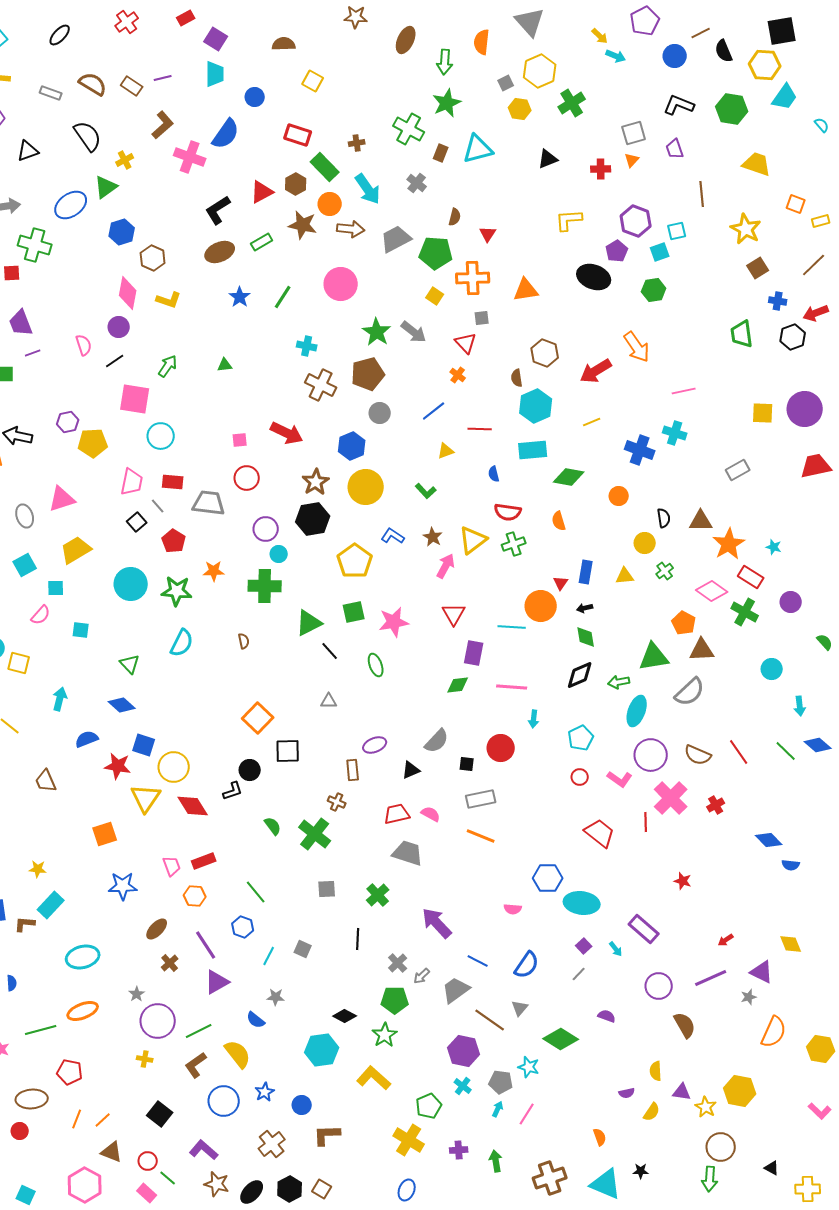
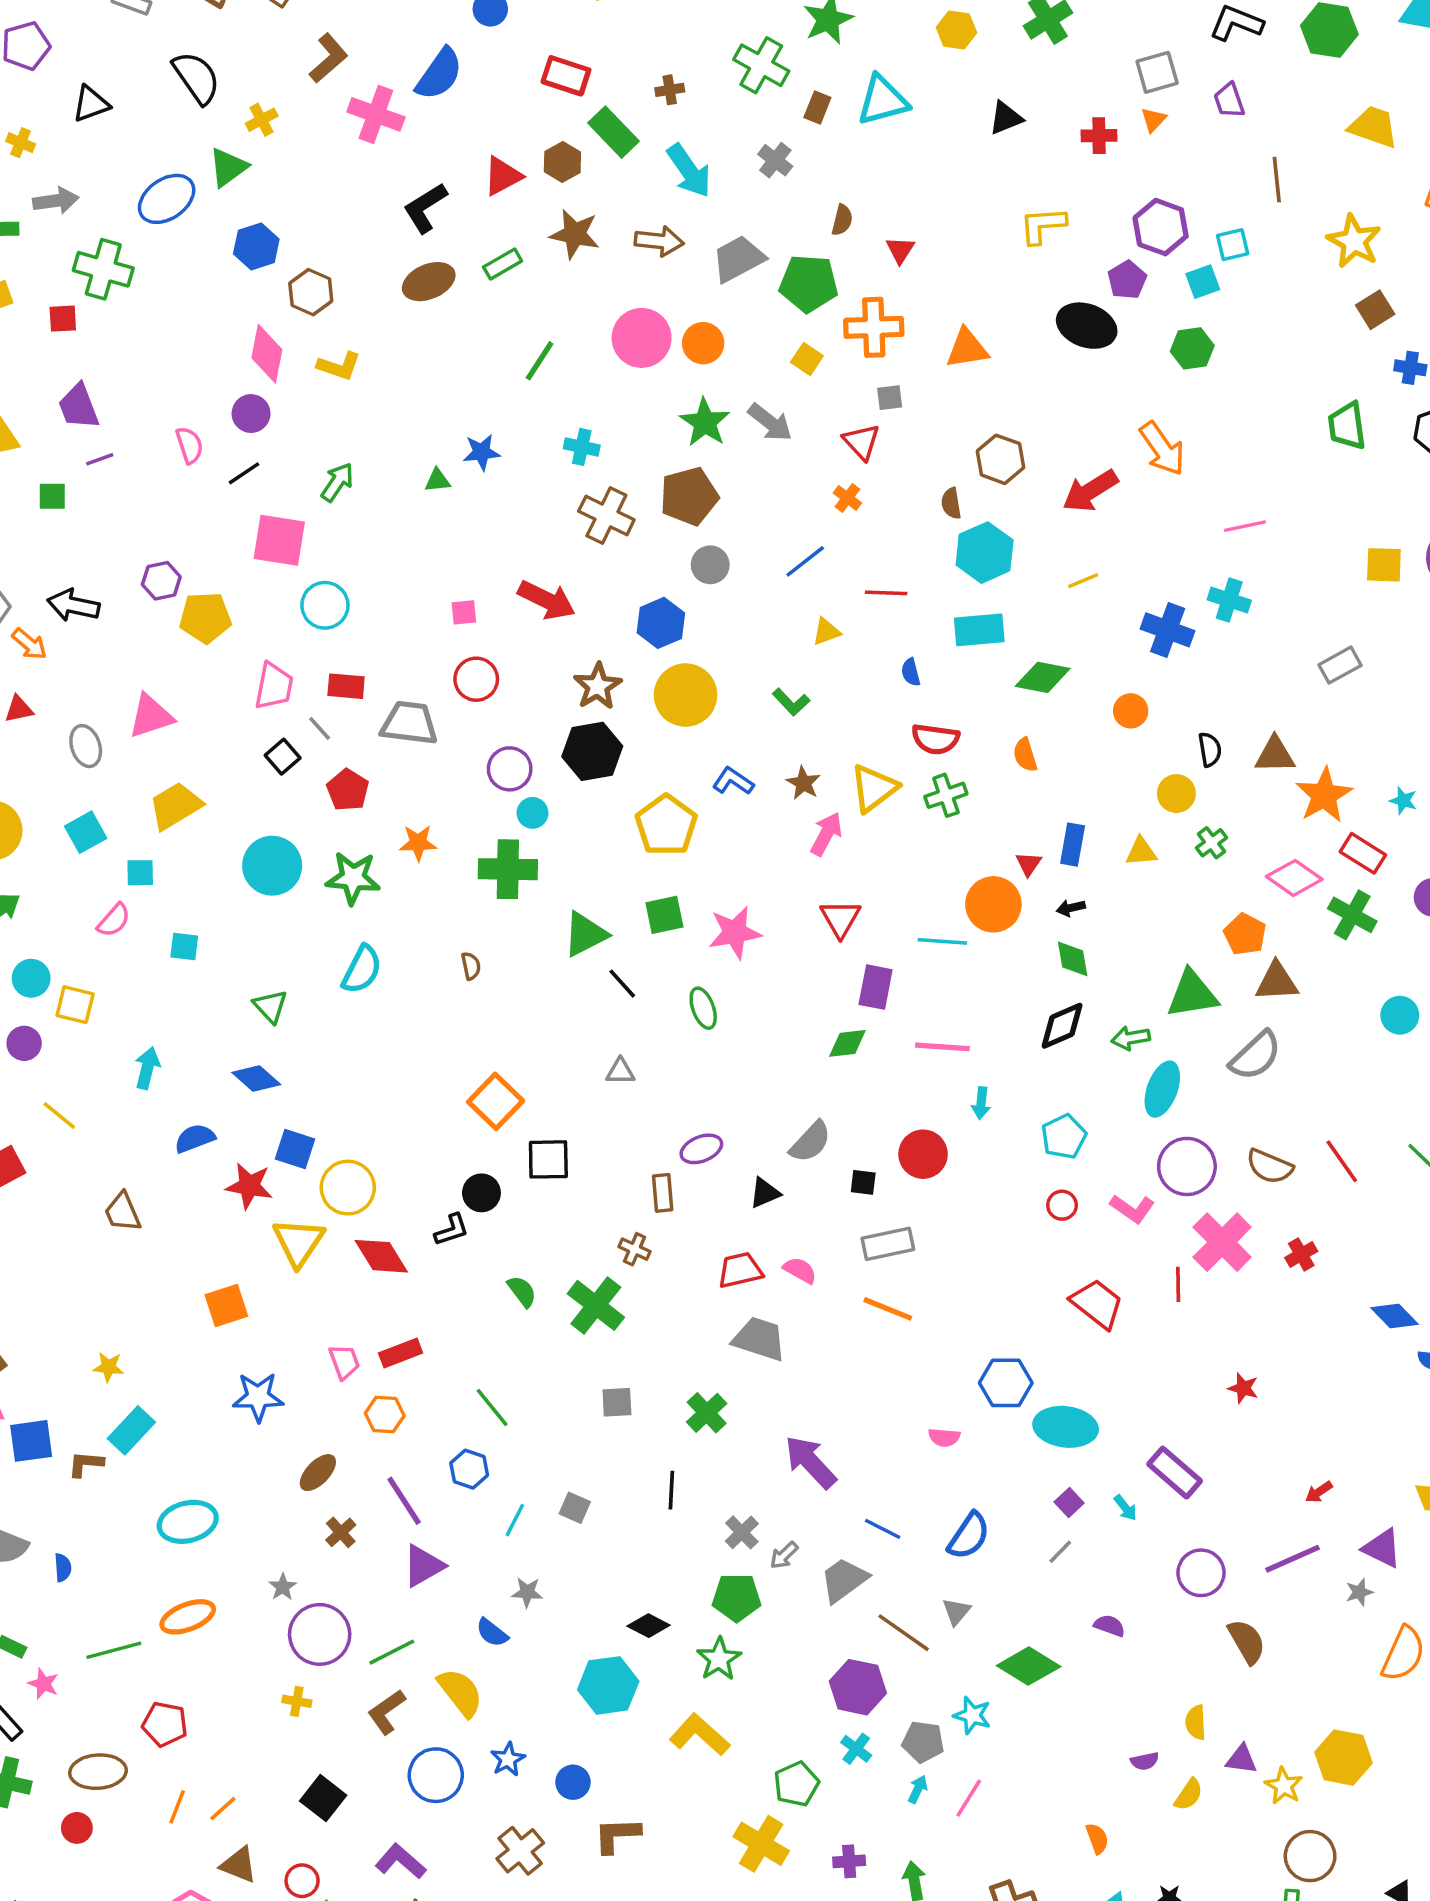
orange circle: (330, 204) -> (703, 343), moved
blue star: (240, 297) -> (481, 452), moved, turned 30

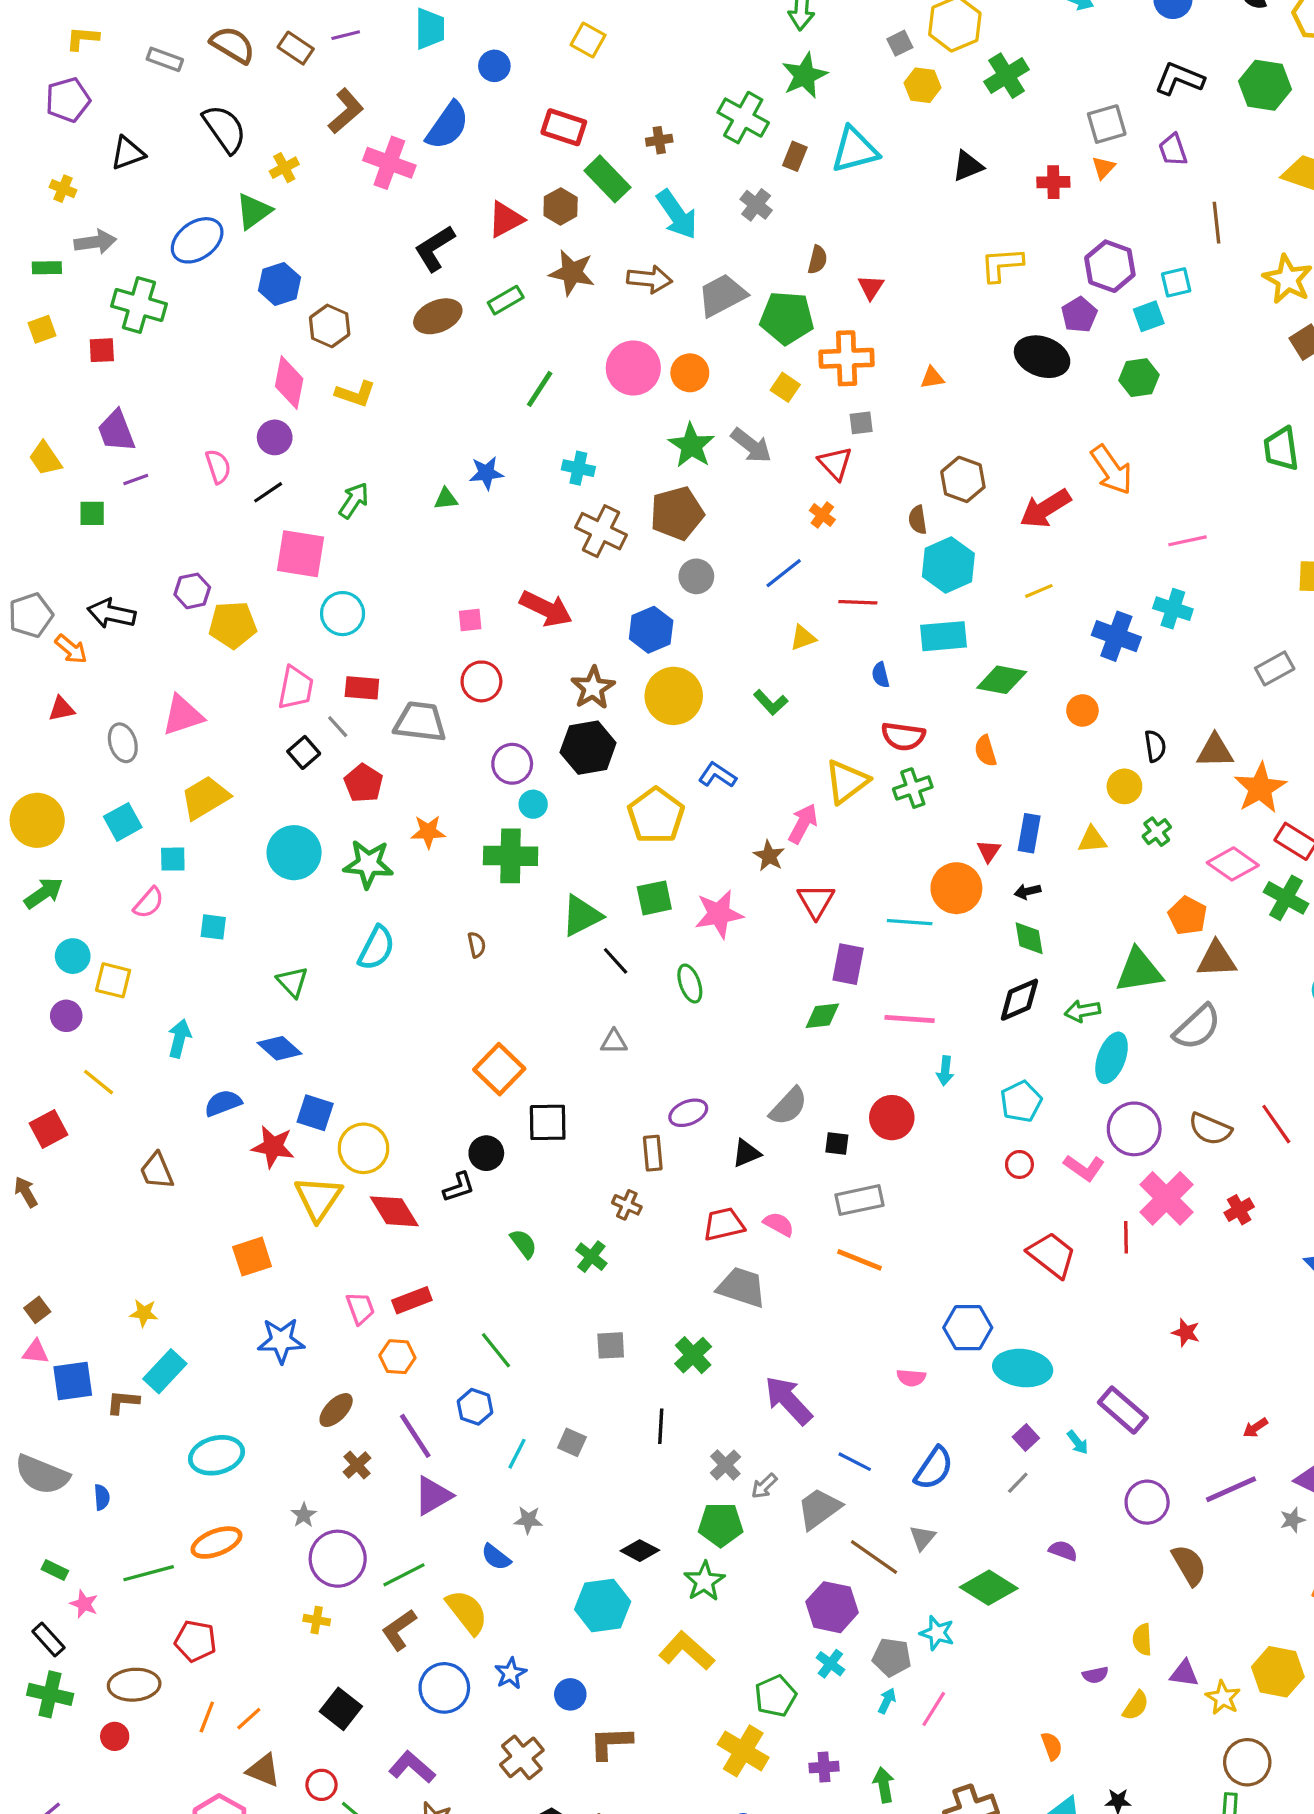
orange triangle: (967, 348) -> (932, 378), size x0.6
brown star: (803, 783) -> (769, 856), moved
green cross: (596, 1305) -> (591, 1257), size x0.6

